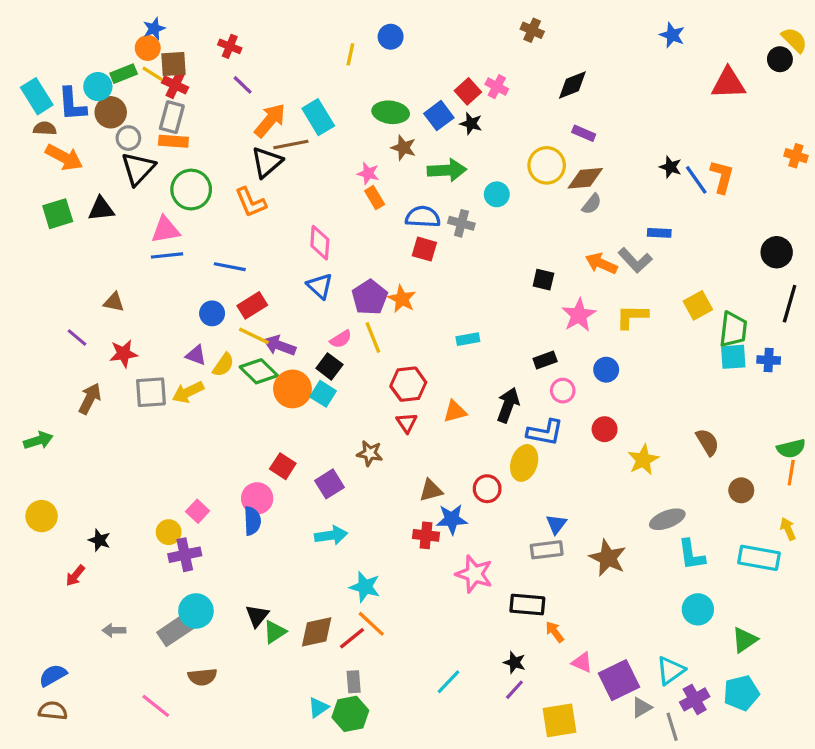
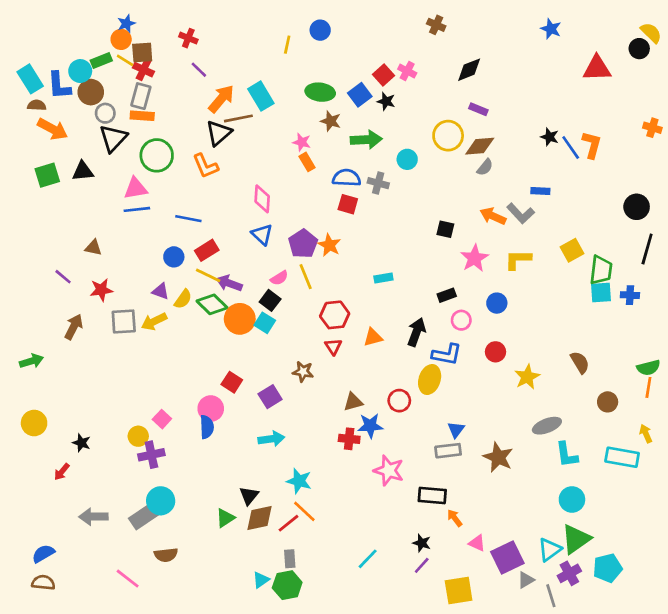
black triangle: (257, 616) -> (249, 496), moved
gray arrow: (114, 630) -> (93, 517), size x1.5
green triangle: (745, 640) -> (576, 539), moved, size x1.4

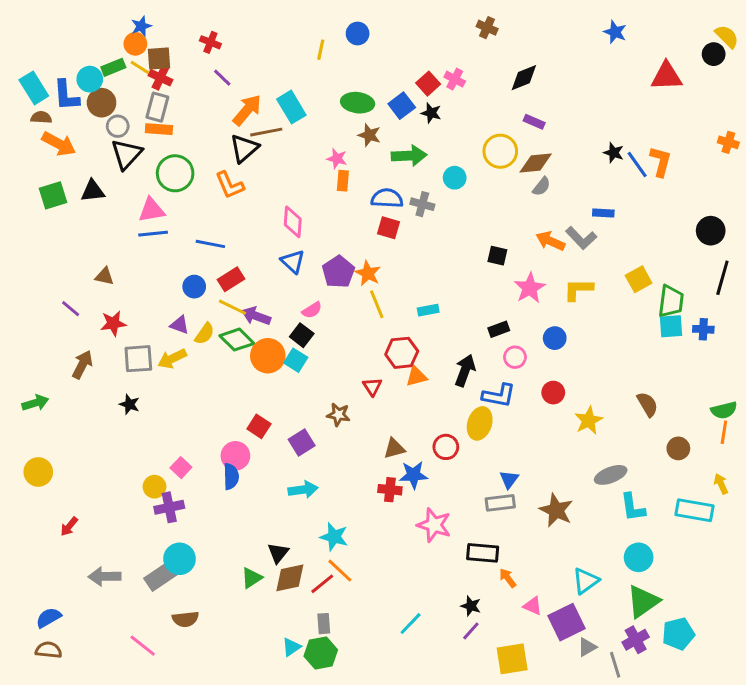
orange rectangle: (307, 162) -> (343, 181), turned 36
yellow line: (306, 277) -> (377, 304), moved
red hexagon: (335, 315) -> (402, 353), moved
black star: (82, 443) -> (129, 404), moved
cyan triangle: (550, 550) -> (586, 581), moved

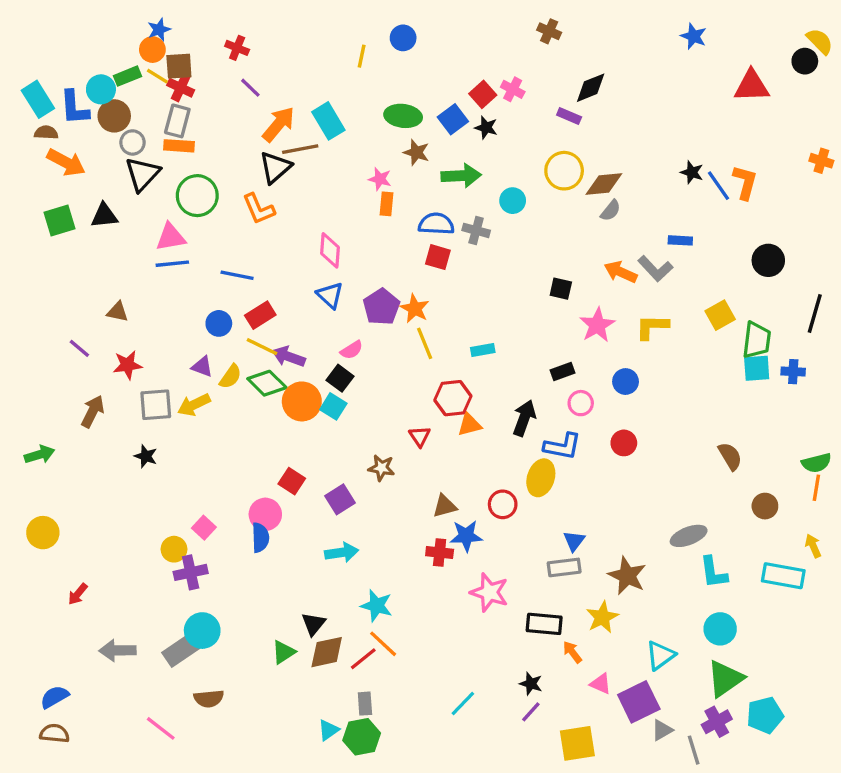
purple rectangle: (534, 122) -> (569, 116), moved
black circle: (711, 231) -> (768, 260), moved
yellow star: (589, 420) -> (602, 617), moved

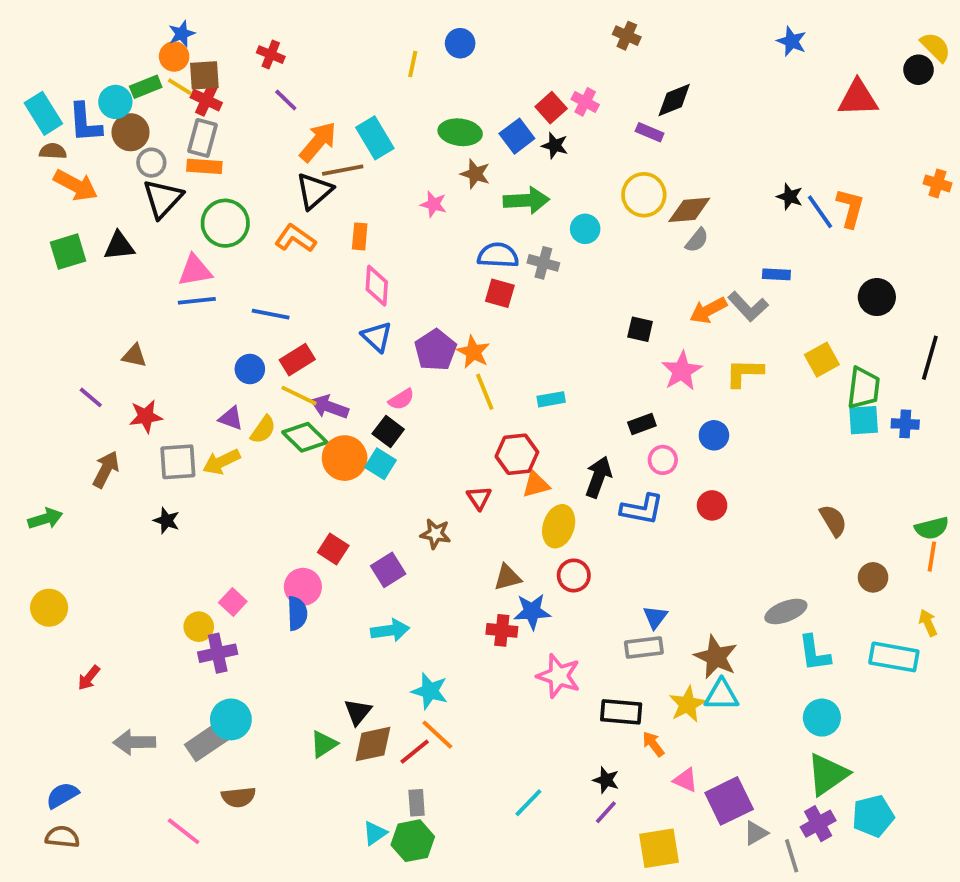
orange rectangle: (386, 204) -> (360, 236), moved
orange L-shape: (259, 209) -> (295, 238), turned 148
orange arrow: (621, 272) -> (708, 310), turned -52
yellow ellipse: (541, 478) -> (559, 526), moved
cyan triangle: (660, 655) -> (722, 695), moved, turned 36

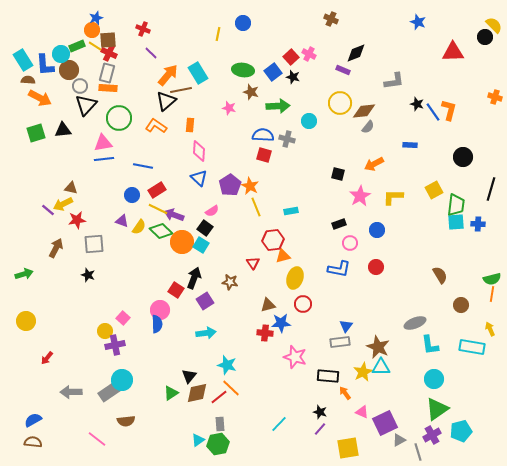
gray L-shape: (748, 307) -> (394, 81), moved, turned -55
yellow arrow: (221, 462) -> (63, 204), moved
black arrow: (598, 477) -> (194, 278), moved

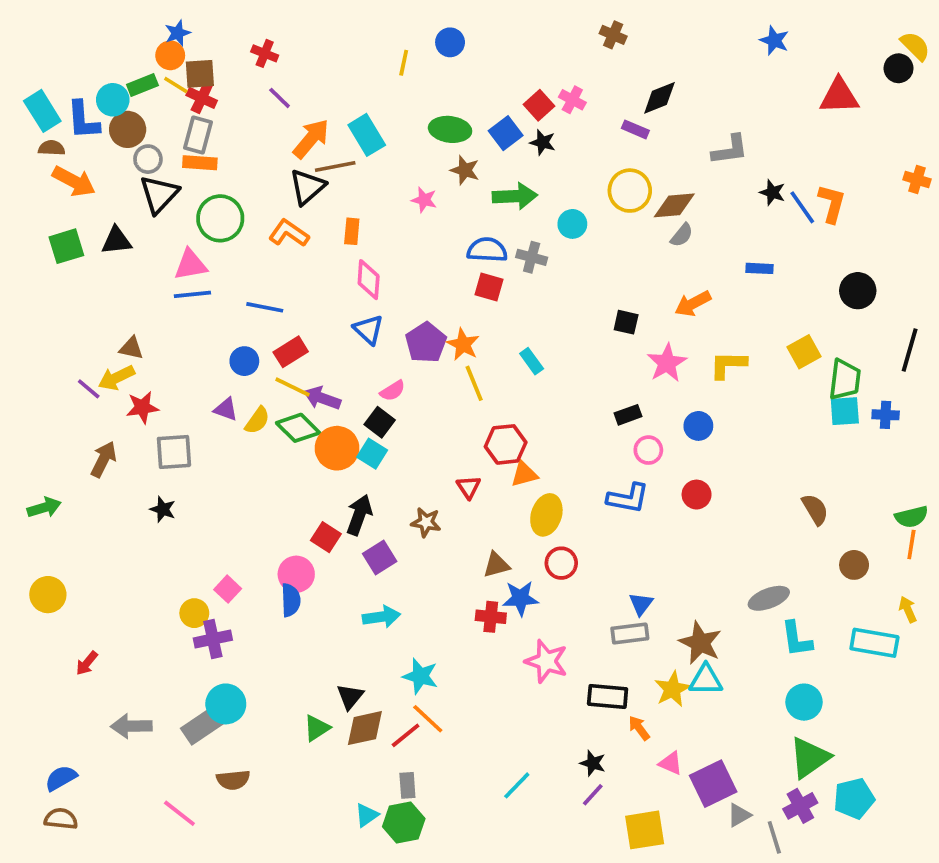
cyan rectangle: (291, 211) -> (532, 361), moved, turned 64

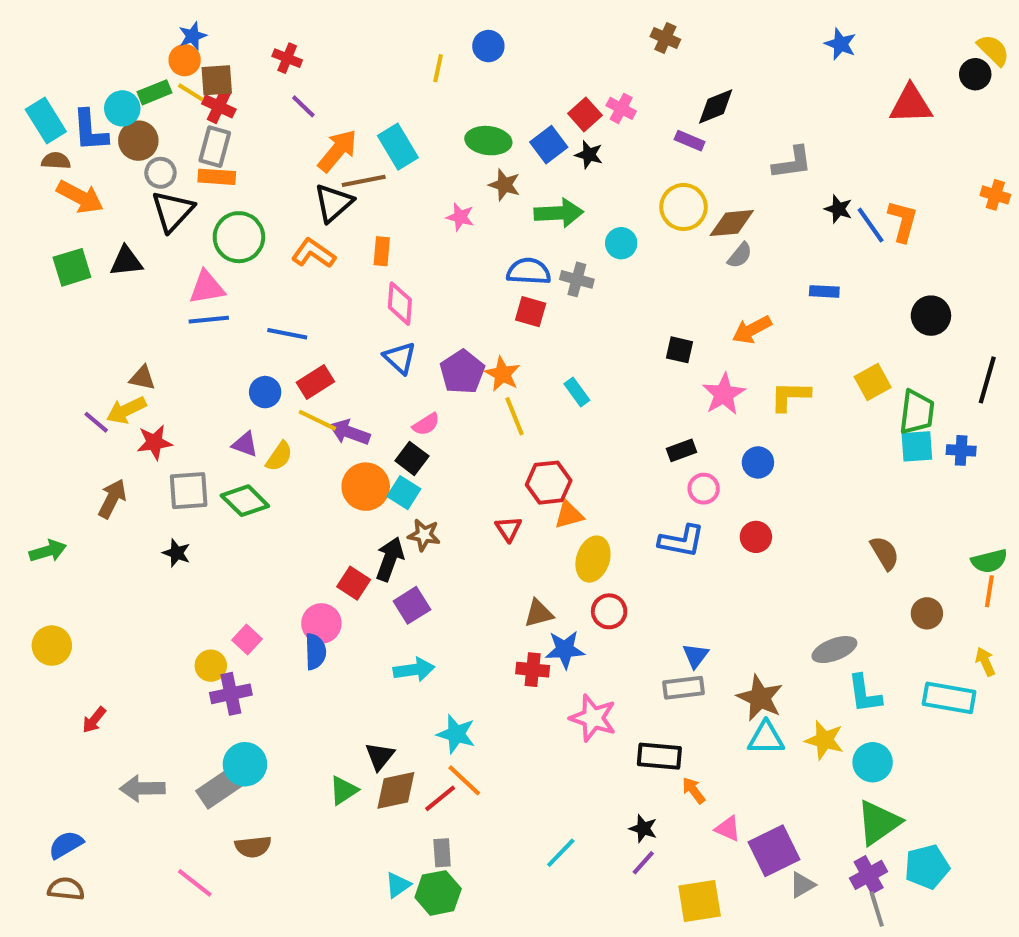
green diamond: (298, 428) -> (245, 501), moved
brown star: (426, 522) -> (424, 535), moved
yellow star: (672, 689) -> (824, 740), moved, turned -30
gray line: (774, 837) -> (877, 909), moved

